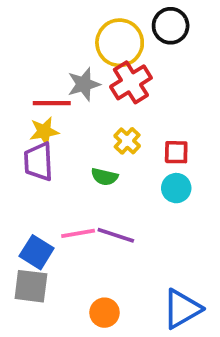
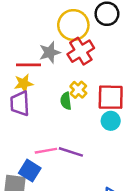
red square: (176, 152) -> (111, 97), size x1.6
green semicircle: (105, 177) -> (66, 101), moved, turned 70
blue square: (37, 252) -> (30, 171), moved

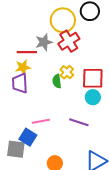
purple line: (71, 152) -> (79, 122), moved

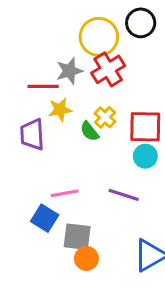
yellow star: (23, 67) -> (60, 110), moved
green semicircle: (57, 81) -> (90, 131), turned -32
gray square: (16, 149) -> (77, 237), moved

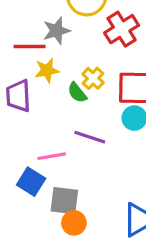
red cross: (108, 69) -> (122, 29), moved
purple line: (124, 195) -> (90, 137), moved

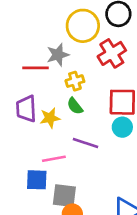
yellow star: (47, 70) -> (50, 118), moved
yellow cross: (93, 78) -> (75, 81), moved, turned 30
blue square: (31, 182) -> (37, 180), turned -30

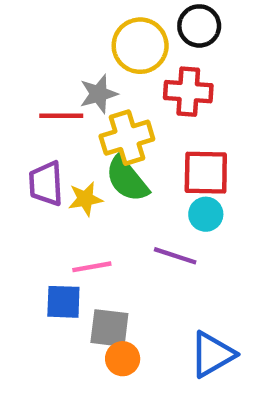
red cross: (112, 53) -> (188, 92), turned 36
yellow cross: (75, 81) -> (127, 138), size x1.6
green semicircle: (75, 106) -> (127, 179), size x1.6
purple line: (85, 143) -> (175, 256), moved

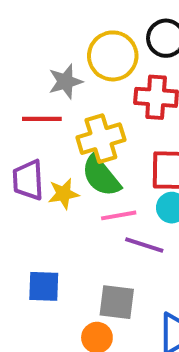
gray star: (99, 94) -> (65, 82), moved
pink line: (92, 267) -> (119, 215), moved
gray square: (109, 328) -> (117, 302), moved

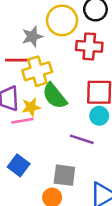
yellow cross: (101, 139) -> (37, 71), moved
pink line: (119, 215) -> (22, 121), moved
blue square: (44, 286) -> (19, 165), turned 35

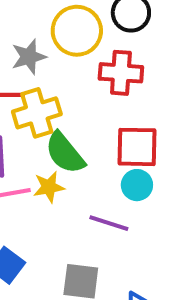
yellow star: (31, 107) -> (49, 187), moved

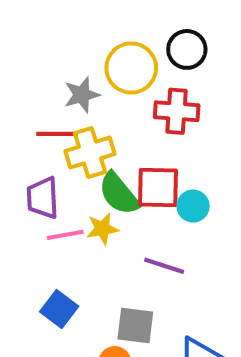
red square: (137, 147) -> (158, 187), moved
cyan circle: (137, 185) -> (193, 206), moved

